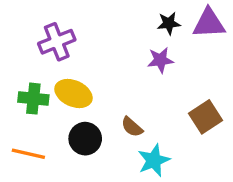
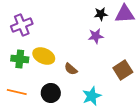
purple cross: (57, 42) -> (22, 25), moved
brown semicircle: (132, 127) -> (71, 69), moved
black circle: (85, 139) -> (51, 93), moved

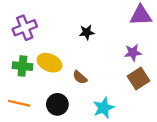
black star: (101, 14) -> (87, 32), moved
purple star: (96, 36) -> (133, 53), moved

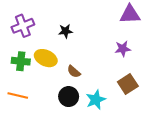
black star: (87, 32) -> (65, 31), moved
brown square: (138, 78) -> (128, 84), moved
black circle: (57, 104) -> (69, 97), moved

